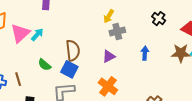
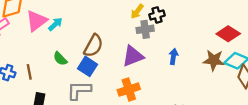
black cross: (159, 19) -> (157, 15), moved, turned 32
brown semicircle: (73, 50) -> (93, 46), turned 30
purple triangle: (109, 56) -> (133, 56), size x1.5
orange cross: (108, 86) -> (129, 90), turned 30

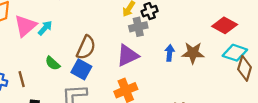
brown star: (214, 60) -> (193, 53), moved

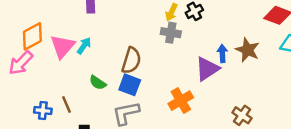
gray cross: (138, 27) -> (171, 33), moved, turned 30
brown star: (193, 53) -> (248, 50), turned 30
purple triangle: (128, 55) -> (207, 69), moved

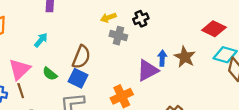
yellow arrow: (171, 12) -> (108, 18), moved, turned 40
pink triangle: (63, 46) -> (20, 69), moved

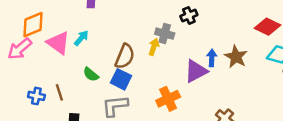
yellow arrow: (108, 18) -> (154, 47), moved, turned 128
pink triangle: (20, 69) -> (58, 43), moved, turned -40

